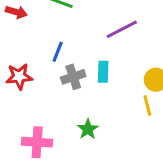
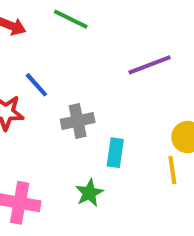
blue line: (58, 52) -> (36, 85), moved, turned -70
cyan rectangle: (103, 72) -> (115, 153), moved

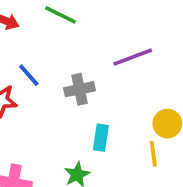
gray cross: (78, 121) -> (80, 89), moved

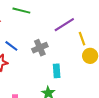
yellow line: (153, 154) -> (82, 39), moved

